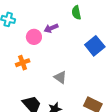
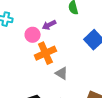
orange cross: (23, 63) -> (45, 53), moved, size x1.5

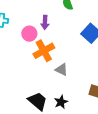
purple arrow: (49, 25) -> (45, 22), turned -56

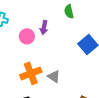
orange cross: (44, 51) -> (31, 73), moved

